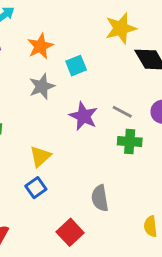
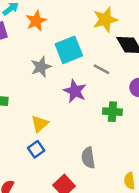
orange star: (40, 46) -> (36, 21), moved
cyan square: (76, 66) -> (69, 50), size x1.6
gray line: (122, 112) -> (102, 69), moved

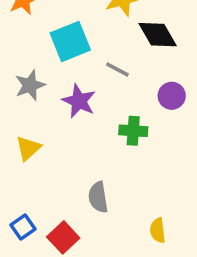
gray star: (41, 67) -> (30, 85), moved
blue square: (36, 149) -> (23, 227), moved

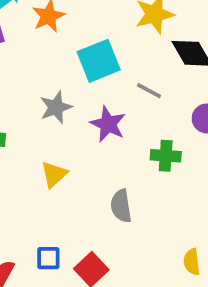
gray semicircle: (98, 197) -> (121, 206), moved
blue square: (23, 227) -> (48, 258), turned 35

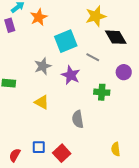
yellow triangle: (54, 174) -> (42, 102), turned -49

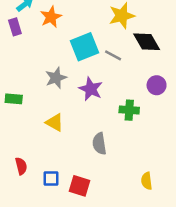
gray line: (93, 57) -> (113, 55), moved
red square: (62, 153) -> (80, 186), turned -30
red semicircle: (15, 155) -> (21, 166), moved, turned 136

